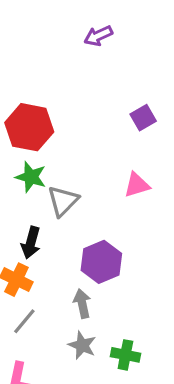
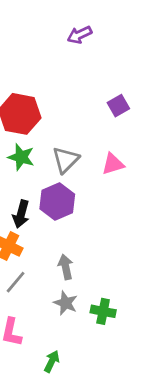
gray triangle: (63, 201) -> (66, 160), moved
purple hexagon: (101, 262) -> (57, 202), moved

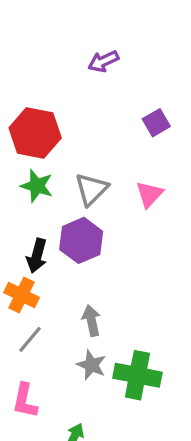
purple arrow: (79, 35) -> (103, 61), moved
pink triangle: (113, 164) -> (149, 194), turned -30
green cross: (103, 311) -> (137, 375), size x1.5

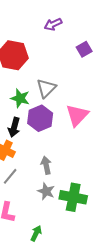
purple arrow: (103, 61) -> (53, 24), moved
green star: (37, 186) -> (20, 98), moved
pink triangle: (149, 194) -> (77, 115), moved, size x1.4

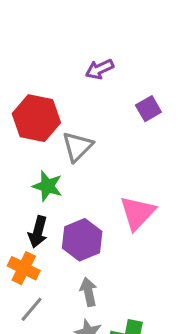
gray triangle: (46, 88) -> (77, 147), moved
purple hexagon: (40, 118) -> (82, 240), moved

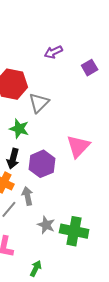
purple square: (148, 109) -> (90, 68), moved
gray arrow: (88, 292) -> (27, 196), moved

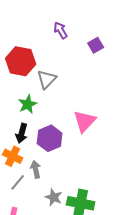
purple arrow: (53, 52) -> (61, 30), turned 84
green star: (19, 129) -> (28, 104), turned 30

